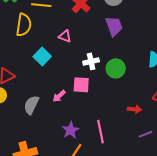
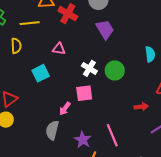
yellow semicircle: (24, 25) -> (16, 46), size x0.7
cyan square: (42, 57) -> (41, 73), turned 30
white cross: (91, 61) -> (89, 68), turned -35
gray semicircle: (31, 105) -> (52, 130), moved

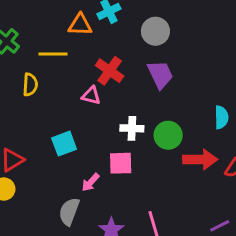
red cross: (68, 14) -> (110, 71), moved
white cross: (89, 68) -> (132, 128), turned -35
cyan square: (41, 73) -> (64, 144), moved
red arrow: (141, 107) -> (200, 159), moved, size x1.6

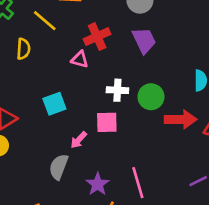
yellow line: (53, 54) -> (45, 21), turned 40
red cross: (110, 71) -> (97, 37), turned 30

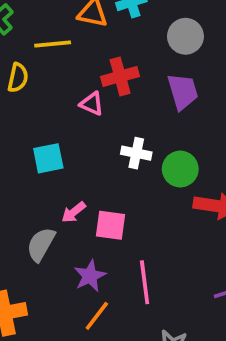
yellow line: (45, 21) -> (53, 44), turned -55
pink square: (107, 122) -> (111, 225), moved

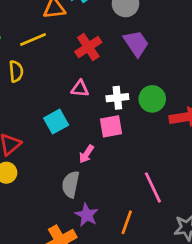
pink triangle: (92, 104) -> (80, 89), moved
pink square: (111, 225) -> (111, 126), moved
purple star: (90, 276) -> (87, 215), moved

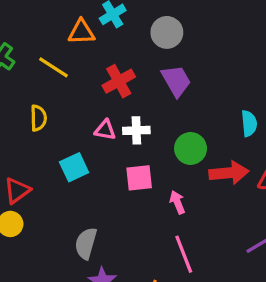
yellow line: (33, 39) -> (53, 67), turned 52
yellow semicircle: (16, 71) -> (38, 118), moved
white cross: (117, 98) -> (136, 130), moved
pink arrow: (86, 154) -> (177, 202), moved, turned 120

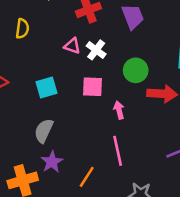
white cross: (136, 130) -> (96, 50), turned 30
cyan square: (74, 167) -> (47, 88), moved

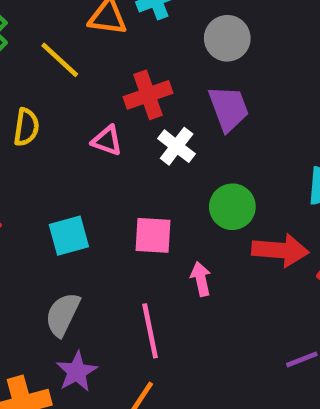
pink triangle: (72, 46) -> (107, 141), moved
white cross: (96, 50) -> (177, 146), moved
pink line: (118, 151) -> (150, 331), moved

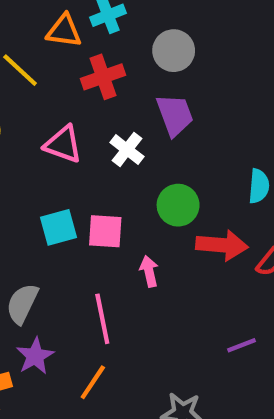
red cross: (148, 95) -> (103, 77), moved
pink triangle: (107, 141) -> (63, 144), size x1.4
cyan square: (69, 236) -> (58, 227), moved

